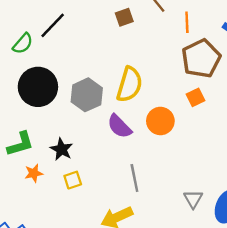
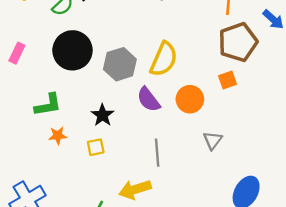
black star: (62, 149) -> (103, 115), moved
gray triangle: (193, 199) -> (213, 140), moved

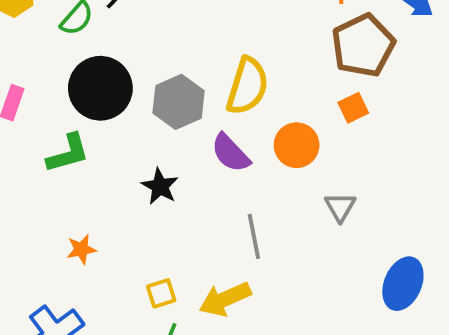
green L-shape: (48, 105) -> (68, 153), moved
orange star: (58, 136) -> (81, 249), moved
yellow square: (96, 147) -> (161, 293), moved

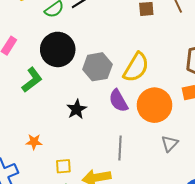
orange circle: (297, 145) -> (155, 105), size x1.4
green L-shape: (68, 153) -> (32, 80), turned -35
orange star: (81, 249) -> (34, 142), moved

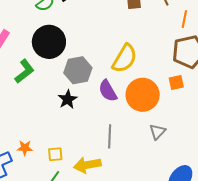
gray hexagon: (97, 67) -> (78, 70), moved
orange star: (34, 142) -> (25, 148), moved

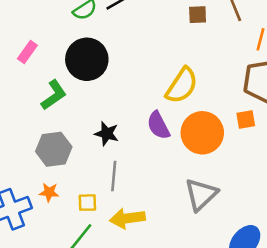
gray hexagon: (78, 70) -> (54, 149), moved
black star: (68, 99) -> (107, 134), turned -30
gray triangle: (157, 132) -> (201, 195), moved, size x1.6
gray line: (110, 136) -> (114, 176), moved

